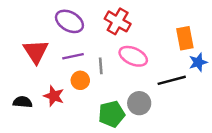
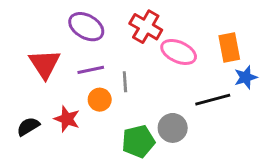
pink ellipse: (133, 56) -> (179, 52), moved
black semicircle: (23, 102) -> (28, 126), turned -36

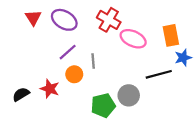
red triangle: (45, 64) -> (33, 18), moved, size x0.7
purple line: (91, 70) -> (68, 52), turned -30

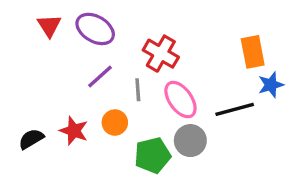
red cross: (109, 20) -> (161, 54), moved
pink ellipse: (133, 39) -> (180, 100), moved, turned 30
orange circle: (74, 74) -> (115, 123), moved

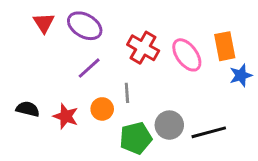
gray line: (138, 90) -> (127, 93), moved
pink ellipse: (180, 100) -> (187, 55), moved
black line: (235, 109) -> (209, 132), moved
black semicircle: (31, 139) -> (28, 109), moved, turned 45

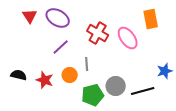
orange rectangle: (225, 46) -> (151, 19), moved
blue star: (241, 75) -> (165, 71), moved

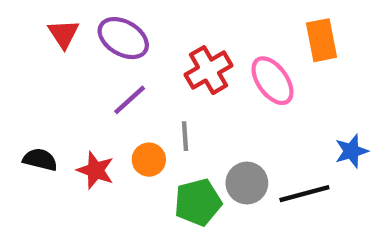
red cross: (98, 33) -> (209, 70), turned 30

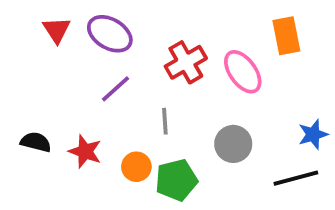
orange circle: (149, 160) -> (136, 167), moved
gray circle: (247, 183) -> (233, 144), moved
black line: (304, 194) -> (296, 178), moved

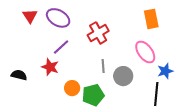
pink ellipse: (243, 72) -> (145, 52), moved
gray line: (165, 121) -> (103, 66), moved
red star: (85, 152) -> (50, 67), moved
black line: (296, 178) -> (156, 94), turned -70

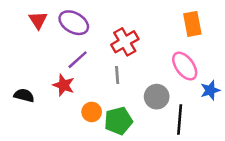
gray line: (103, 66) -> (117, 75), moved
black line: (156, 94) -> (180, 120), moved

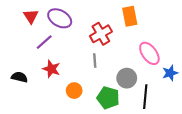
orange rectangle: (192, 24) -> (130, 16), moved
purple line: (78, 60) -> (44, 42), moved
green pentagon: (118, 121) -> (108, 98), moved, turned 30

